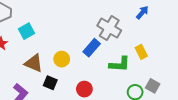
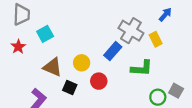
yellow rectangle: (141, 52) -> (156, 39), moved
red circle: (84, 89) -> (99, 81), moved

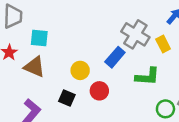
cyan square: (45, 34) -> (39, 38), turned 35
brown triangle: (53, 67) -> (34, 67), moved

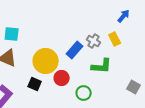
gray cross: (135, 34) -> (94, 41), moved, size x0.6
yellow circle: (80, 70) -> (46, 61), size x1.6
green circle: (165, 109) -> (84, 93), moved

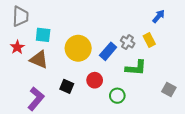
yellow circle: (46, 61) -> (78, 48), moved

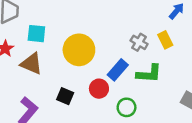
blue rectangle: (108, 51) -> (118, 70), moved

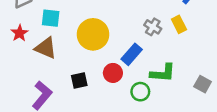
green L-shape: (149, 74) -> (163, 73), moved
black square: (65, 96) -> (79, 80), turned -35

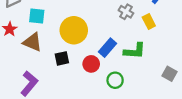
gray cross: (153, 27) -> (126, 12), moved
green L-shape: (163, 73) -> (135, 51), moved
black square: (79, 80) -> (62, 58), moved

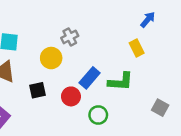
gray cross: (126, 12) -> (70, 37), moved, turned 32
yellow circle: (74, 30) -> (51, 58), size x0.7

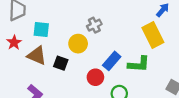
yellow rectangle: (137, 48) -> (153, 35), size x1.6
black square: (38, 90) -> (61, 63), moved, turned 32

